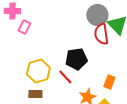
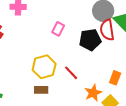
pink rectangle: (24, 27) -> (58, 29), moved
black pentagon: (76, 59) -> (90, 40), moved

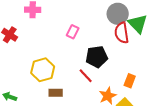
black pentagon: (90, 40) -> (97, 57), moved
yellow hexagon: (44, 67) -> (43, 70), moved

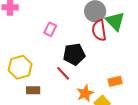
orange rectangle: (130, 81) -> (115, 81), moved, turned 56

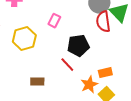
yellow hexagon: (20, 67) -> (24, 39), moved
orange rectangle: (115, 81) -> (105, 73), moved

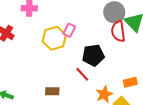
yellow hexagon: (24, 39) -> (54, 38), moved
orange rectangle: (105, 73) -> (130, 82), moved

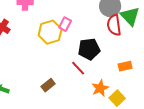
orange rectangle: (130, 82) -> (125, 66), moved
brown rectangle: (52, 91) -> (48, 85), turned -40

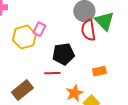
red line: (78, 68) -> (52, 73), turned -49
brown rectangle: (48, 85) -> (22, 90), size x1.5

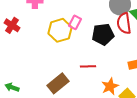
black pentagon: (63, 54) -> (103, 34), moved

